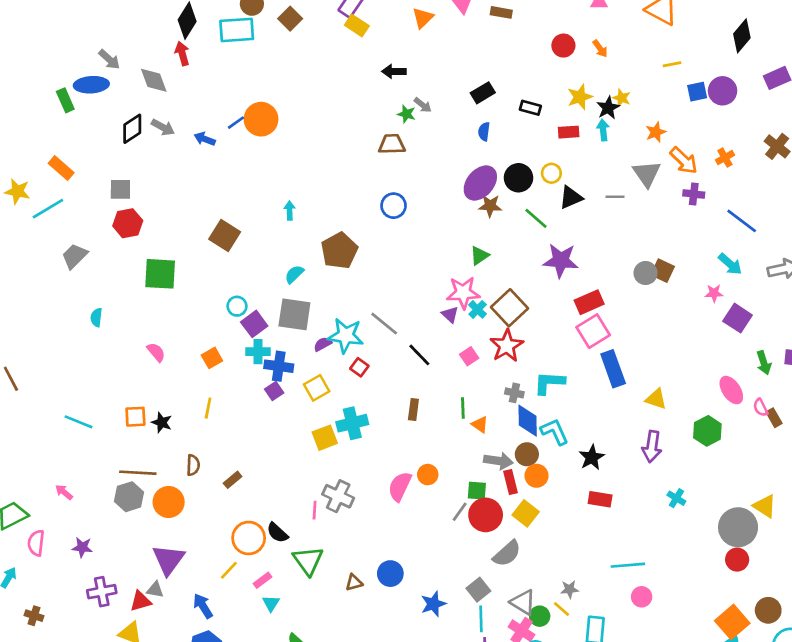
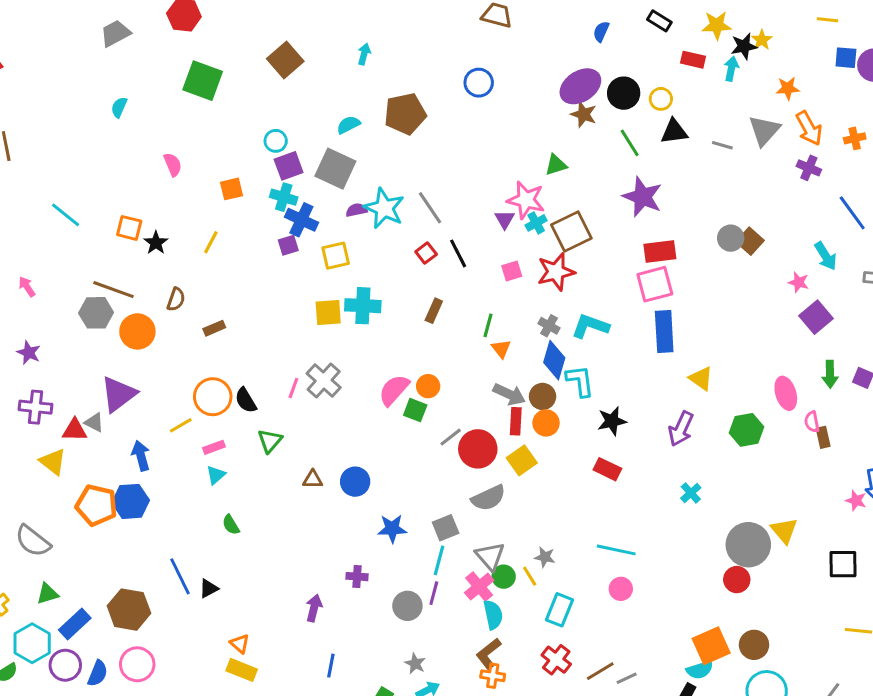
red square: (359, 367) -> (426, 253), moved
green square: (477, 491) -> (415, 410), moved
green triangle: (308, 561) -> (270, 441), size x0.7

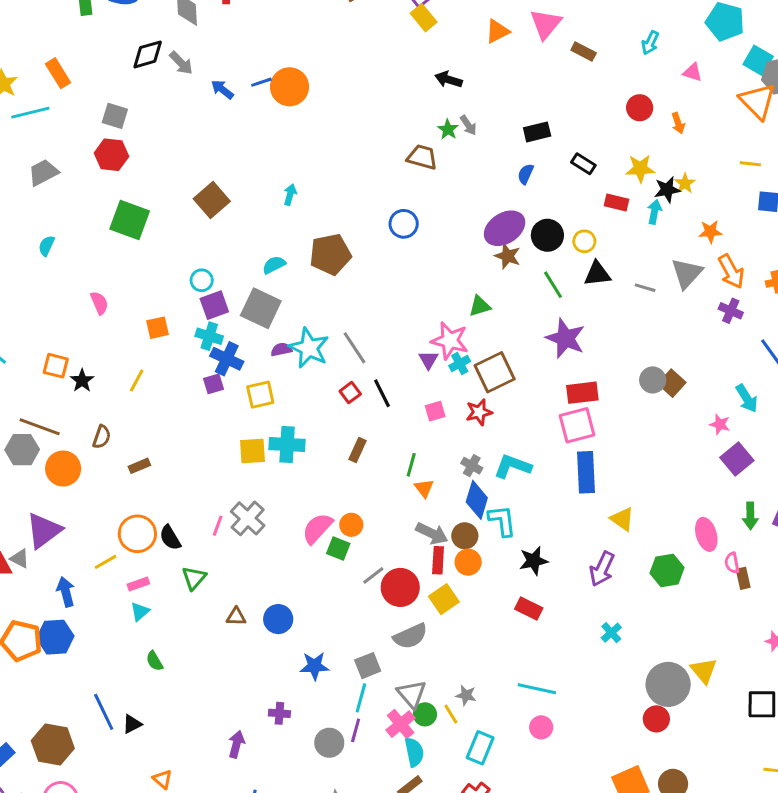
red star: (556, 272) -> (479, 412), size x0.7

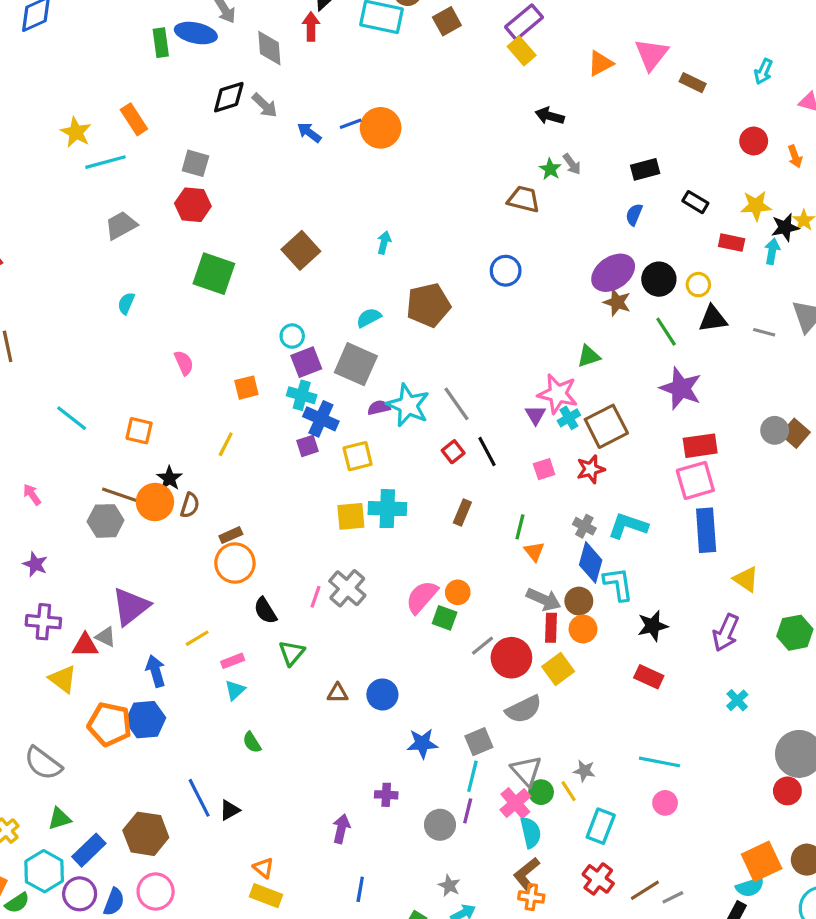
black star: (82, 381) -> (169, 478), moved
orange circle: (63, 469) -> (155, 502), moved
orange circle: (137, 534) -> (235, 563), moved

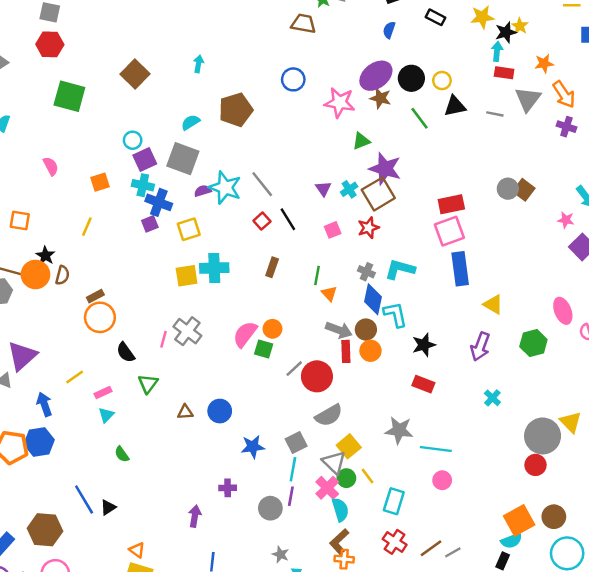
red rectangle: (732, 243) -> (504, 73), moved
purple star: (681, 388) -> (385, 169), moved
pink star: (558, 394) -> (340, 103), moved
yellow square: (558, 669) -> (349, 446), moved
gray star: (584, 771) -> (399, 430), moved, size x1.6

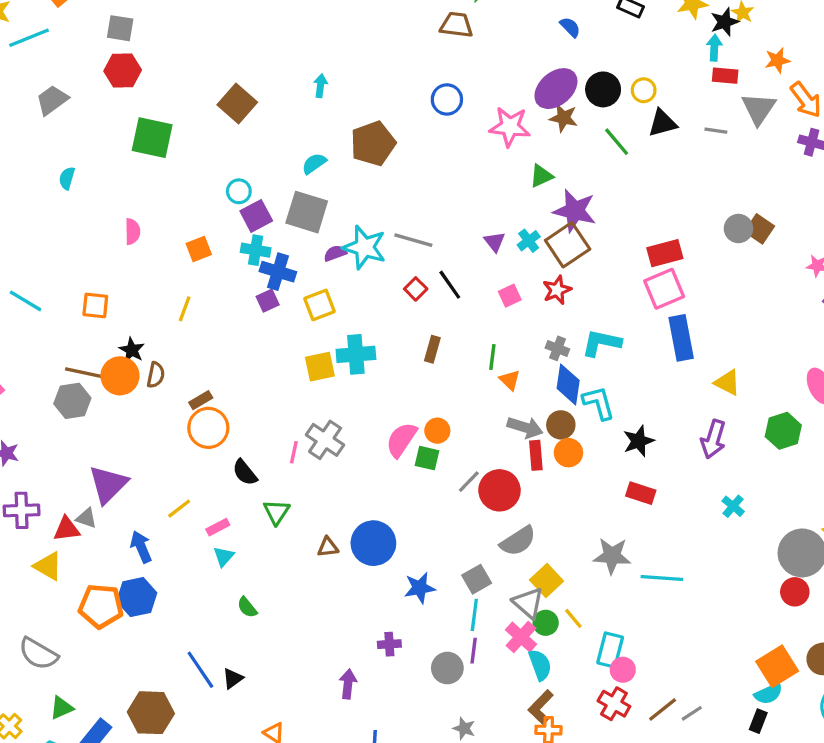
blue semicircle: (389, 30) -> (570, 27), turned 119
pink semicircle: (51, 166) -> (132, 231), turned 30
gray line: (262, 184) -> (413, 240), turned -32
blue circle: (220, 411) -> (373, 543), size x1.4
pink circle: (442, 480) -> (623, 670), moved

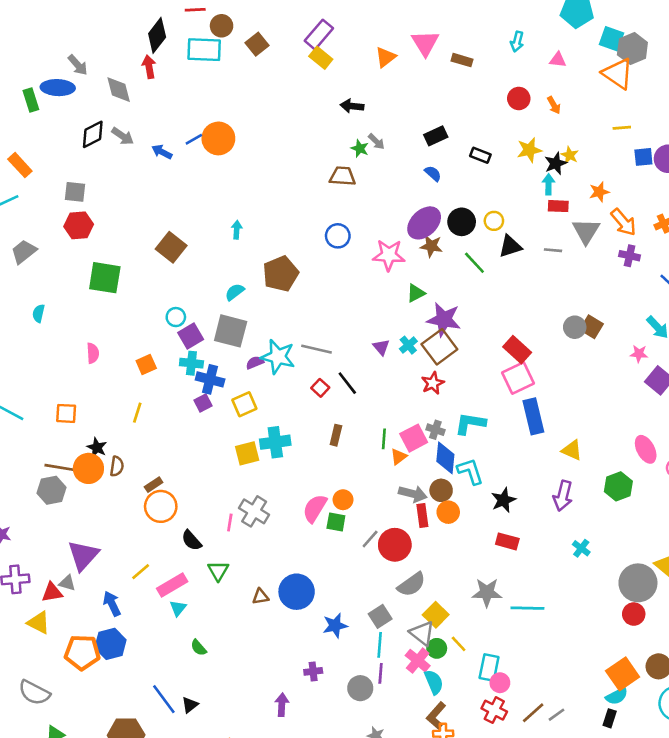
red rectangle: (665, 253) -> (517, 350), turned 60
pink square: (510, 296) -> (414, 438), moved, size x1.5
orange triangle: (510, 380) -> (399, 457), turned 42
pink rectangle: (218, 527) -> (172, 585), size x1.6

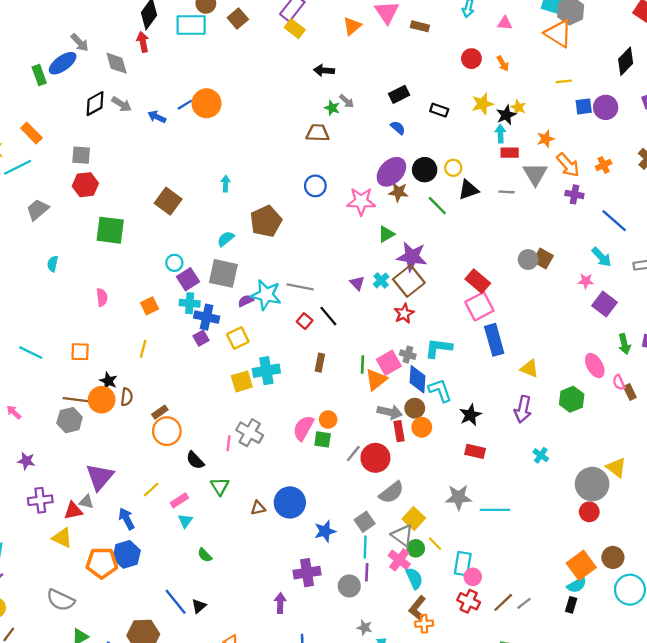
blue ellipse: (58, 88) -> (63, 63), turned -36
orange triangle: (399, 457) -> (376, 380), size x1.5
pink rectangle: (172, 585) -> (179, 500), size x0.7
purple cross: (313, 671) -> (307, 573), size x1.6

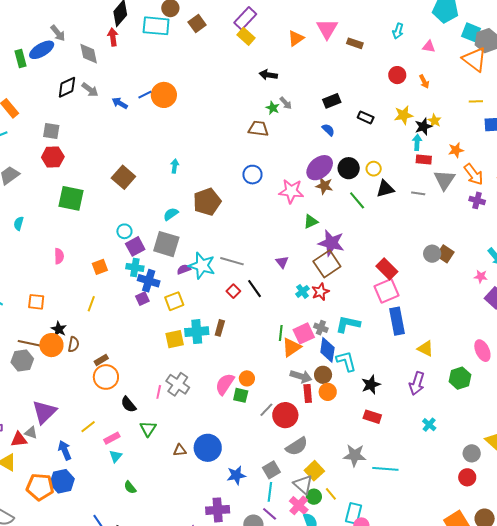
cyan cross: (381, 280) -> (302, 291), moved
brown rectangle: (320, 363) -> (220, 328), moved
gray circle: (592, 484) -> (472, 453), size x0.6
purple line: (367, 572) -> (270, 514), turned -56

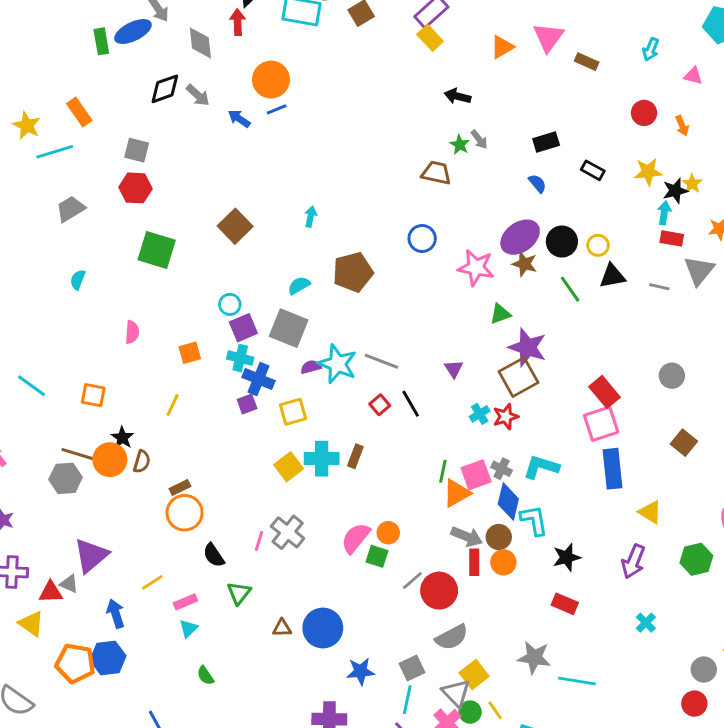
orange circle: (164, 95) -> (271, 80), moved
brown square: (445, 254) -> (684, 443), moved
yellow square: (175, 339) -> (289, 467), turned -30

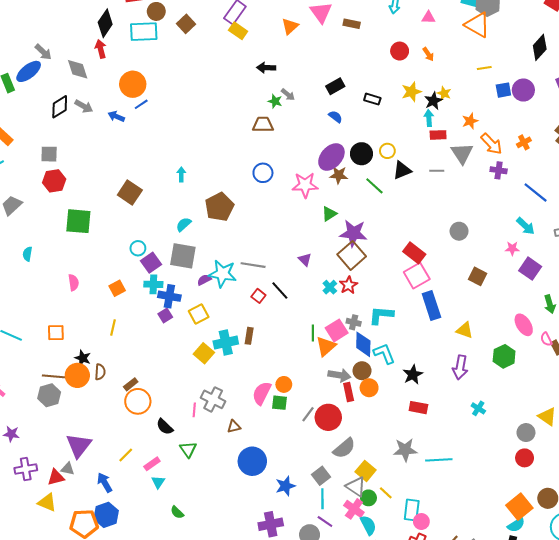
brown triangle: (282, 628) -> (234, 427), moved

